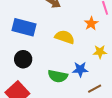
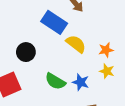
orange star: (91, 23) -> (106, 50), moved
blue rectangle: (24, 27) -> (54, 22), moved

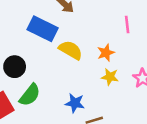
green semicircle: (55, 81) -> (30, 95), moved, turned -75
blue star: (81, 82) -> (75, 103), moved

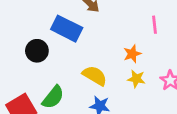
yellow semicircle: (71, 50) -> (95, 76), moved
black circle: (15, 67) -> (37, 51), moved

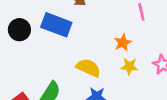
black circle: (37, 51) -> (19, 30), moved

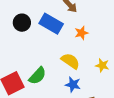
orange star: (123, 43) -> (81, 33), moved

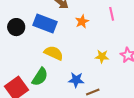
orange star: (81, 33) -> (82, 21), moved
yellow semicircle: (70, 61) -> (54, 53), moved

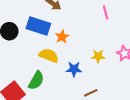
orange star: (82, 21) -> (62, 37), moved
blue star: (76, 80) -> (74, 69), moved

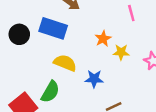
orange star: (62, 37) -> (103, 39), moved
yellow star: (98, 56) -> (121, 52), moved

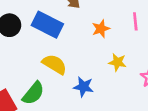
orange star: (103, 39) -> (101, 29), moved

